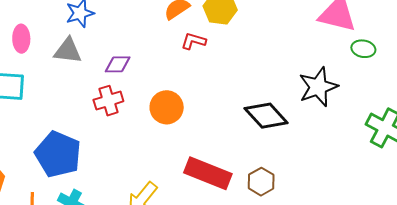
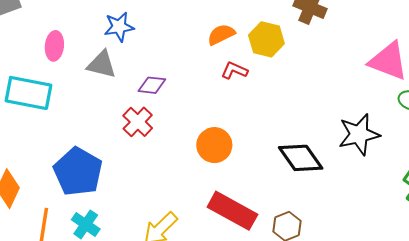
red cross: (108, 101) -> (138, 122), turned -36
orange circle: (167, 107) -> (214, 145), moved

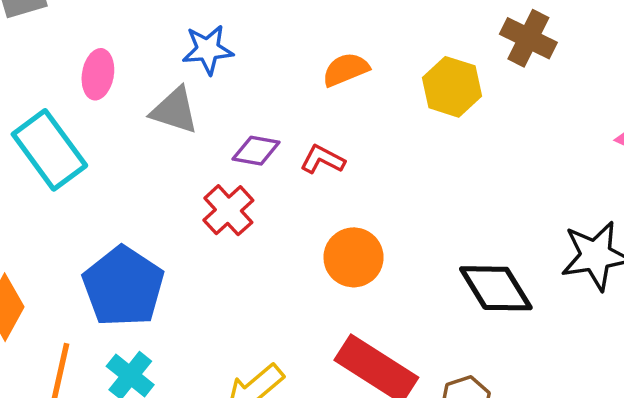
orange semicircle: (221, 34) -> (346, 69), moved
red L-shape: (234, 71) -> (323, 159), moved
cyan rectangle: (28, 93) -> (49, 150), turned 39

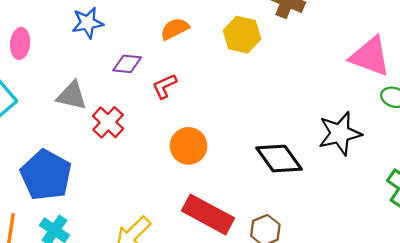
gray triangle: (175, 110) -> (72, 96), moved
purple diamond: (256, 151) -> (127, 64), moved
red L-shape: (323, 159) -> (165, 86), turned -48

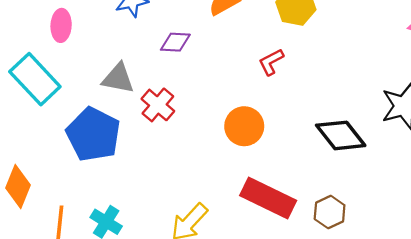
red L-shape: (165, 86) -> (271, 62), moved
blue pentagon: (46, 175) -> (93, 134), moved

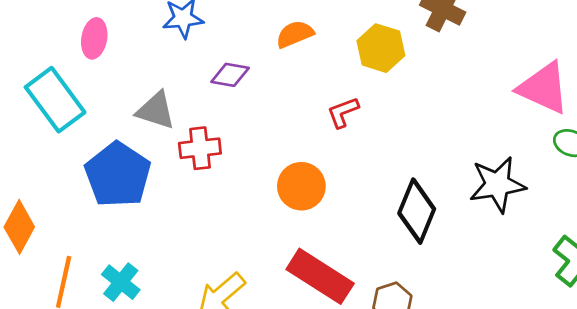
red cross: (158, 105) -> (200, 148), turned 36
black diamond: (341, 135) -> (417, 211), turned 54

